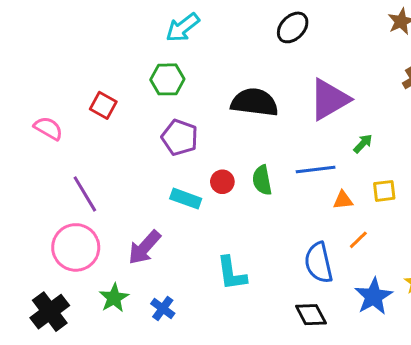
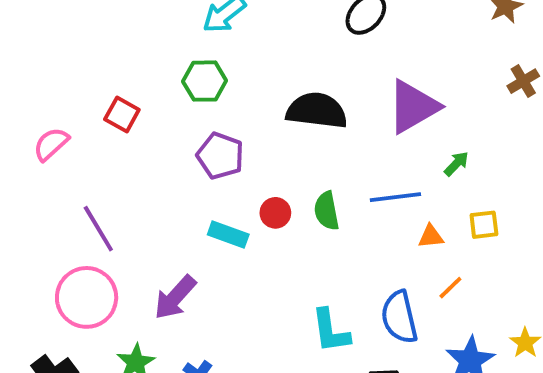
pink semicircle: (48, 128) -> (51, 144), turned -72
cyan L-shape: (232, 273) -> (330, 331), moved

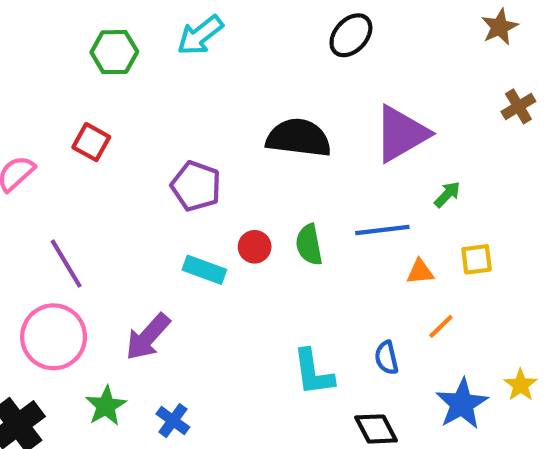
green hexagon: (205, 81) -> (114, 52), moved
blue semicircle: (399, 317) -> (387, 358), size x0.6

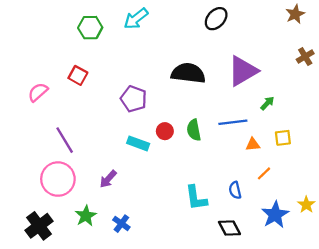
purple arrow: (148, 337) -> (108, 179), size x0.7

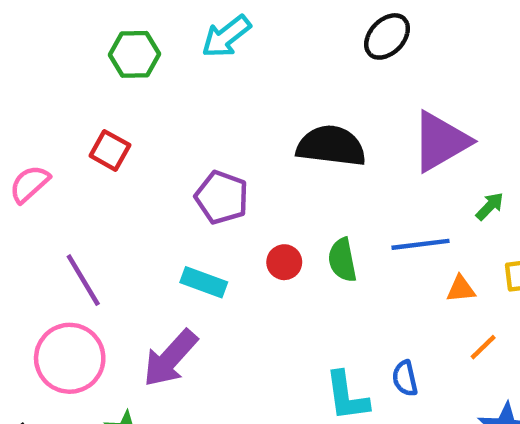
cyan rectangle: (138, 143) -> (204, 282), moved
purple arrow: (108, 179) -> (170, 358), size x1.6
blue semicircle: (235, 190) -> (405, 378), moved

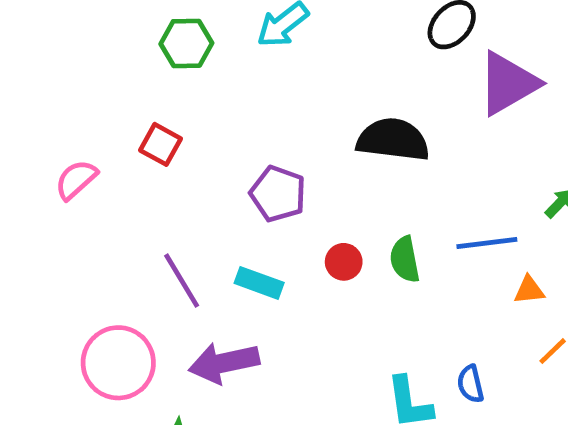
purple triangle: (441, 141) -> (508, 83), moved
purple line: (83, 280) -> (182, 281), moved
purple arrow: (170, 358) -> (224, 363), turned 36

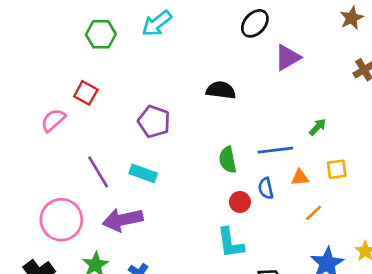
purple triangle: (508, 83) -> (288, 57), size x0.7
black semicircle: (393, 140) -> (221, 90), size x0.7
pink semicircle: (76, 180) -> (53, 120), moved
red circle: (344, 262) -> (240, 202), moved
blue semicircle: (470, 384) -> (266, 188), moved

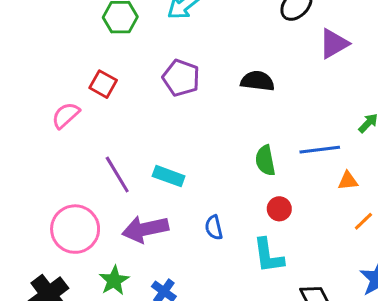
purple pentagon: (154, 122) -> (181, 78), moved
blue semicircle: (266, 188) -> (214, 228), moved

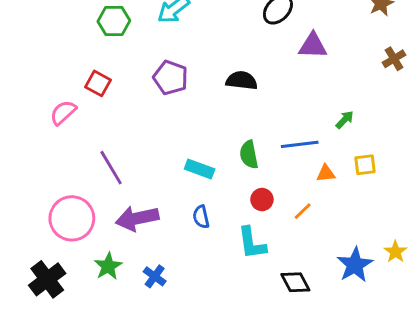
purple triangle: (334, 44) -> (313, 46), turned 32
cyan rectangle: (169, 176) -> (200, 169), moved
orange line: (363, 221) -> (303, 211), moved

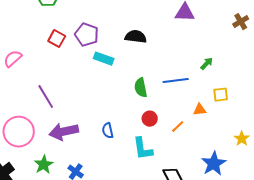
red square: (98, 83) -> (57, 39), moved
cyan rectangle: (200, 169) -> (104, 59), moved
orange triangle: (326, 173) -> (200, 110), moved
yellow star: (395, 252) -> (242, 139), moved

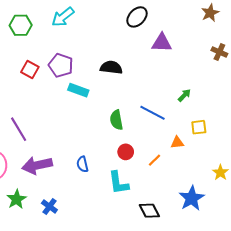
brown cross: (241, 22) -> (219, 52), turned -35
blue line: (176, 81) -> (152, 113), turned 35

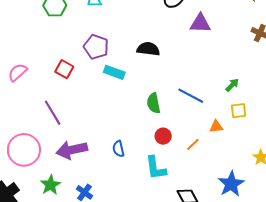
red square: (30, 70) -> (64, 69), moved
green arrow: (184, 95) -> (232, 85), moved

